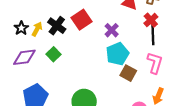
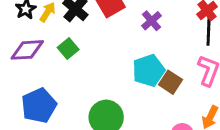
cyan pentagon: (117, 54) -> (149, 70), moved

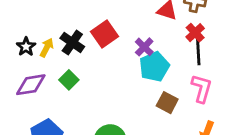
cyan pentagon: (149, 70) -> (154, 67), moved

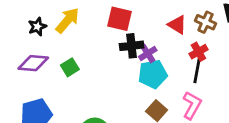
red square: (105, 34) -> (120, 19), moved, turned 35
black cross: (72, 42) -> (132, 46), moved, turned 35
yellow arrow: (47, 48) -> (67, 20), moved, size x1.5

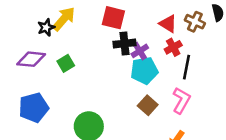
black star: (37, 27) -> (46, 27), moved
red cross: (198, 52) -> (173, 47), moved

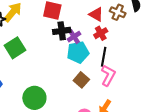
green square: (66, 63) -> (15, 48), size x1.5
black line: (186, 67) -> (104, 57), moved

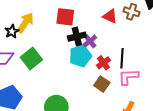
red cross: (101, 33) -> (103, 63), moved
cyan pentagon: (78, 52) -> (80, 56), moved
pink L-shape: (108, 76) -> (128, 77), turned -115

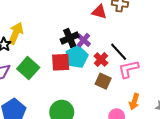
red square: (65, 17) -> (61, 62), moved
black line: (122, 58) -> (119, 52), turned -36

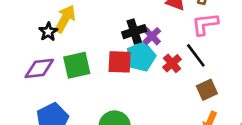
green square: (28, 68) -> (77, 65), turned 30
pink L-shape: (128, 69) -> (205, 24), moved
brown square: (103, 81) -> (207, 90), moved, turned 35

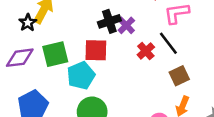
cyan pentagon: (141, 57) -> (81, 76), moved

